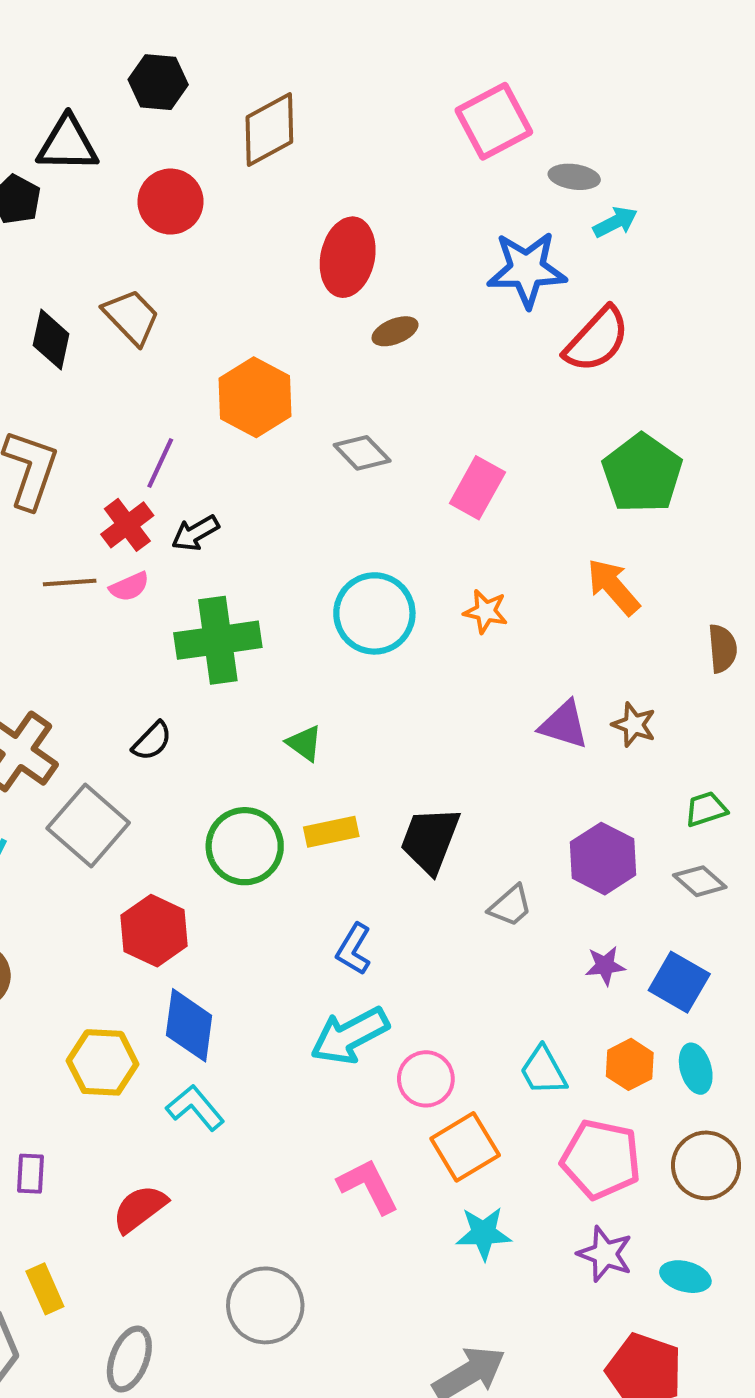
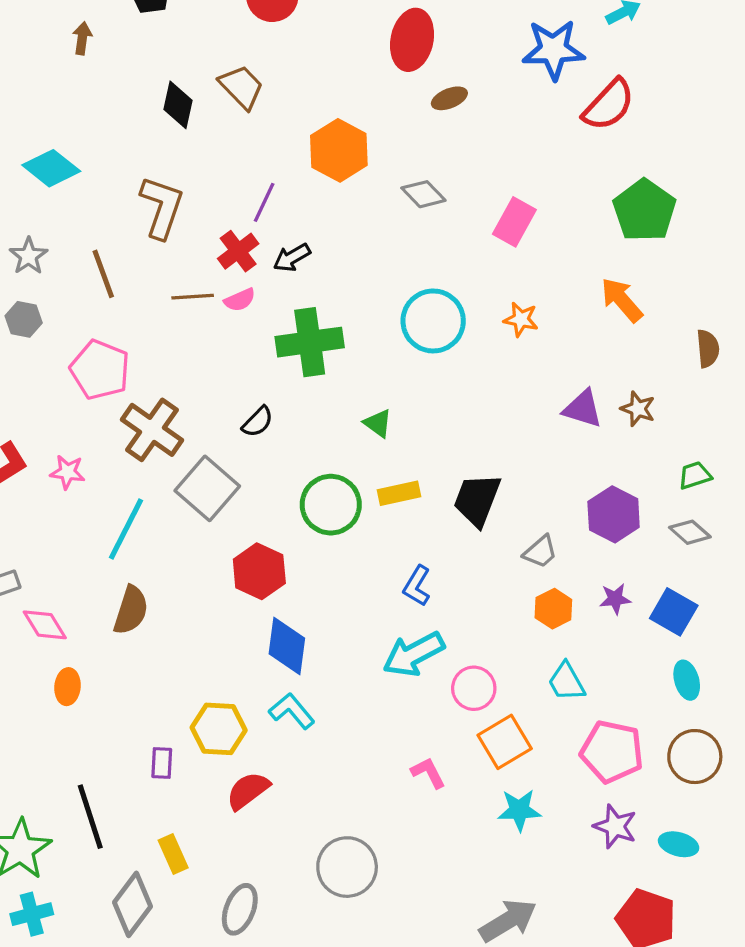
yellow hexagon: (103, 1062) -> (219, 729), moved
orange hexagon: (630, 1064) -> (553, 609), moved
pink L-shape: (368, 1186) -> (428, 773), size x0.7

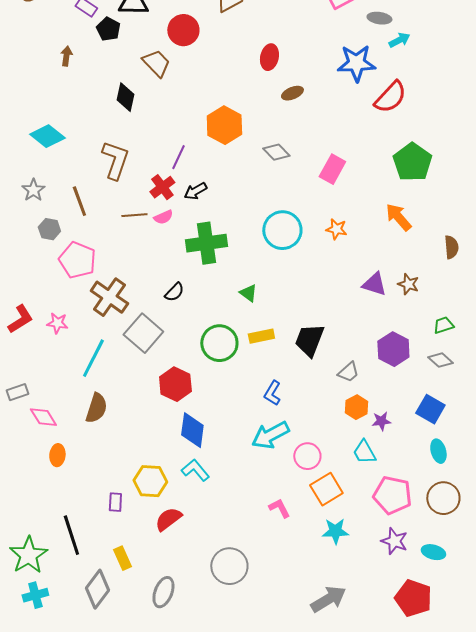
red ellipse: (412, 40) -> (269, 57), size x0.7
brown trapezoid: (241, 87) -> (156, 63), moved
gray hexagon: (24, 319) -> (49, 229), moved
purple star: (615, 599) -> (381, 421), moved

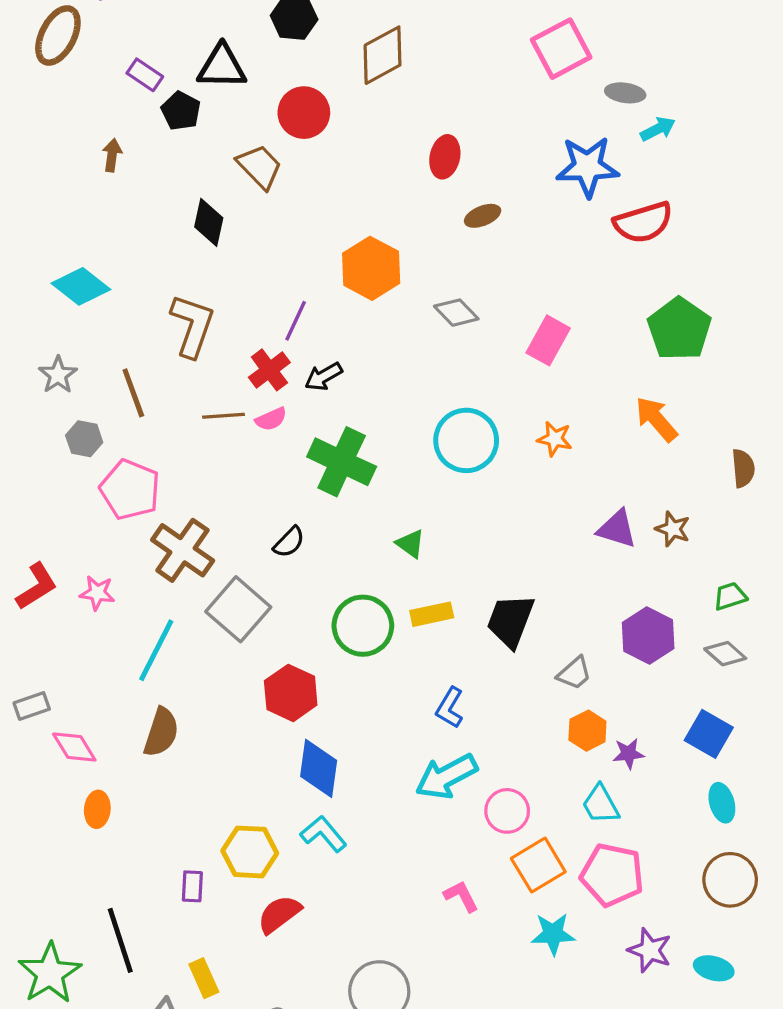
red semicircle: (390, 97) -> (643, 222), turned 30
green cross: (206, 243) -> (342, 462), turned 33
pink pentagon: (392, 495) -> (612, 875), moved

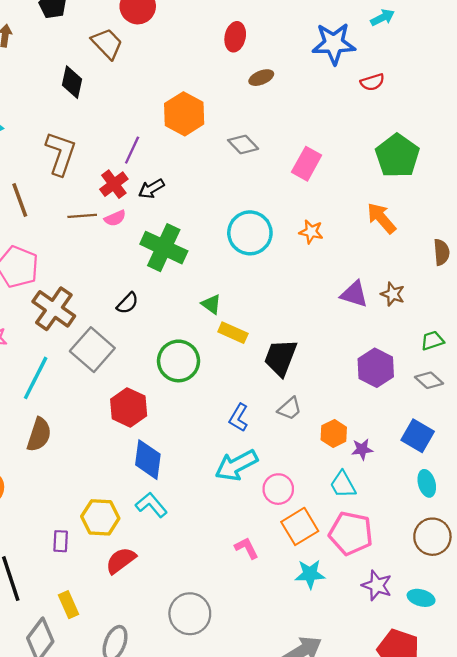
red semicircle: (643, 222) -> (372, 82), size x0.6
yellow rectangle: (432, 614) -> (233, 333), moved, turned 36
gray trapezoid: (574, 673) -> (290, 409), moved

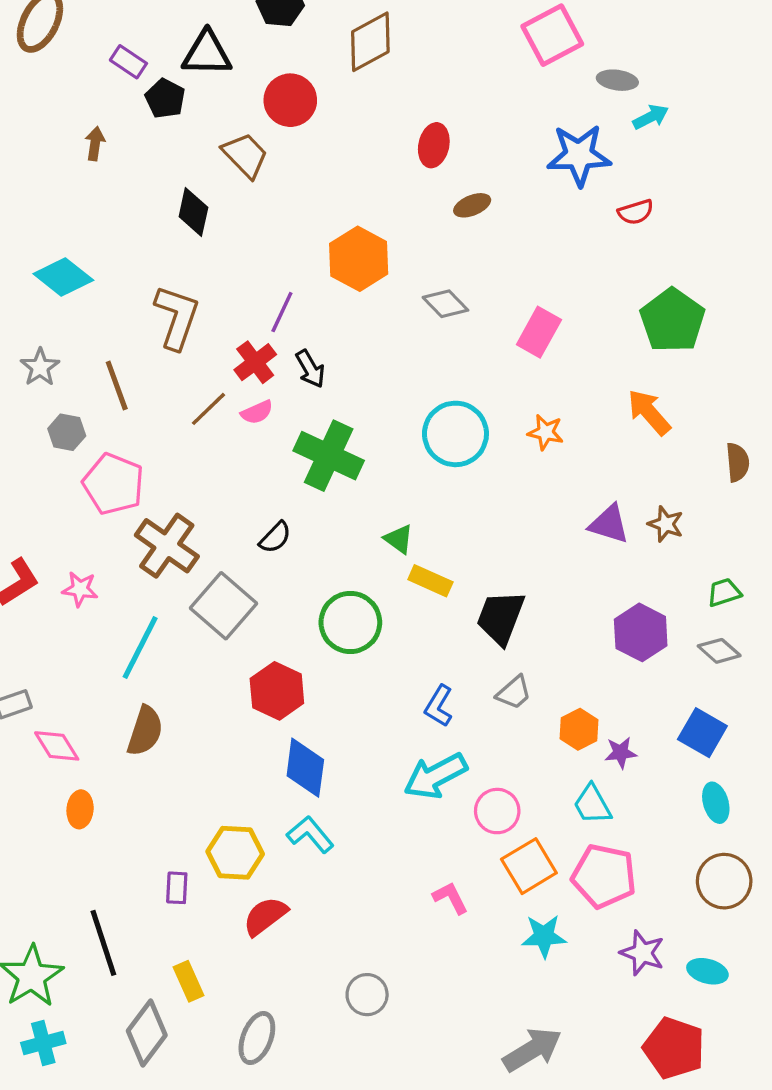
black arrow: (151, 189) -> (310, 369), turned -90
brown line: (82, 216) -> (209, 409), turned -40
gray circle: (190, 614) -> (367, 995), size x0.7

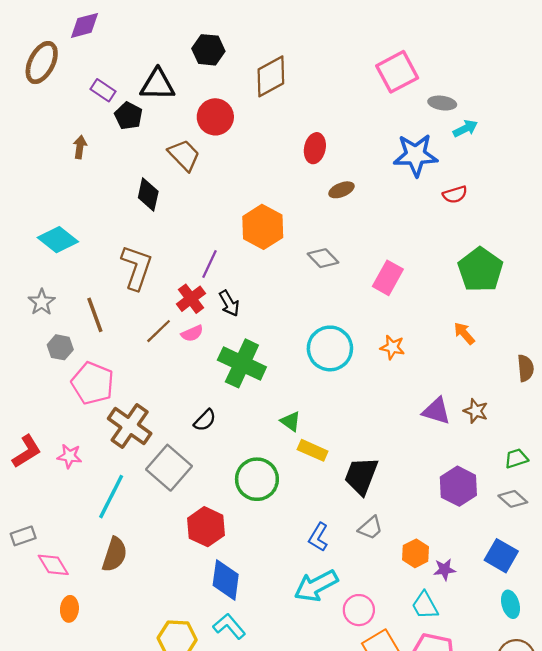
orange arrow: (649, 412) -> (464, 333), size x0.7

